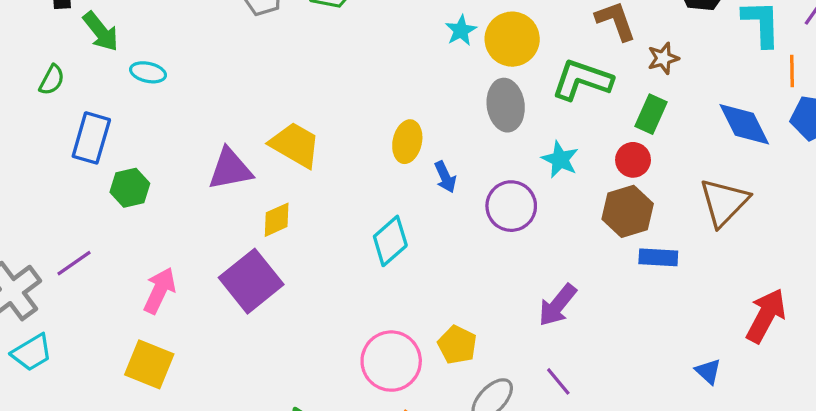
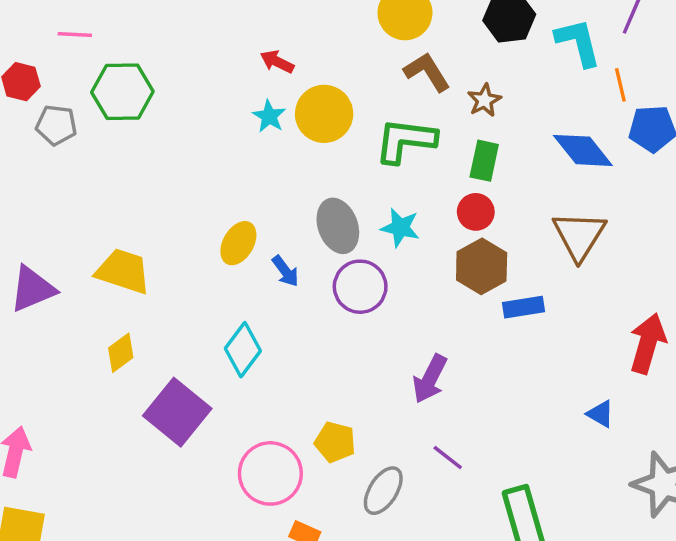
gray ellipse: (506, 105) -> (338, 226), moved
yellow ellipse: (407, 142) -> (238, 243), turned 30
purple triangle: (230, 169) -> (32, 289), moved
purple square: (251, 281) -> (177, 412), moved

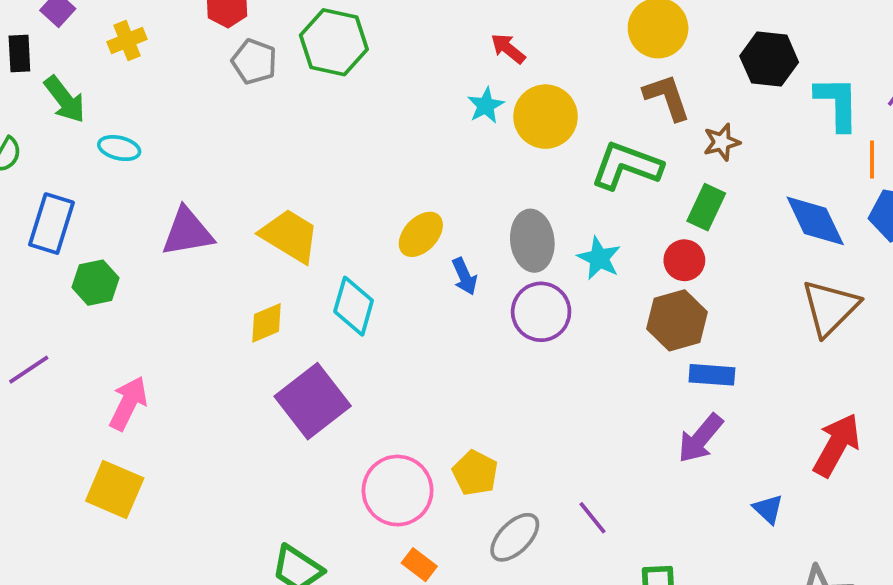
brown triangle: (579, 236) -> (830, 308), moved
cyan diamond: (243, 350) -> (354, 306), moved, turned -34
purple arrow: (430, 379) -> (700, 438), moved

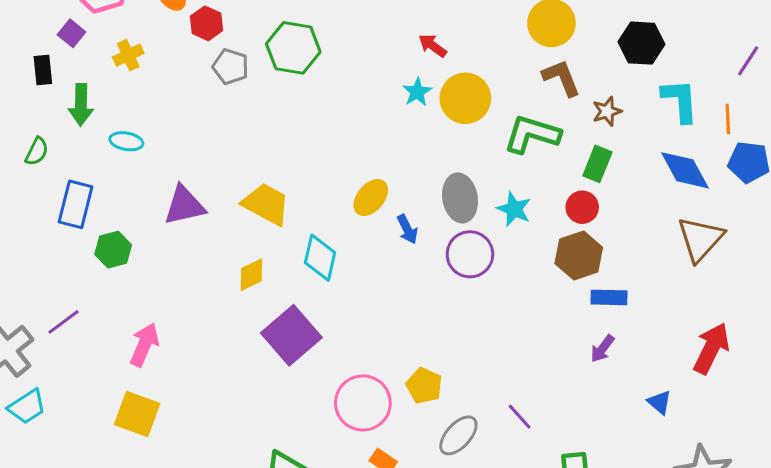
green arrow: (65, 99) -> (81, 105), turned 42
cyan L-shape: (837, 103) -> (680, 101), moved
purple arrow: (700, 438) -> (602, 349), size x0.7

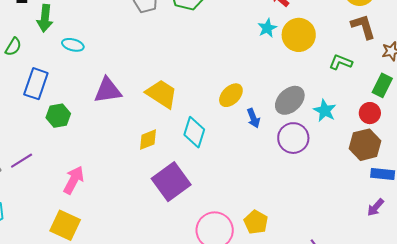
green L-shape: (532, 134) -> (341, 62), size x0.6
gray ellipse: (460, 198) -> (290, 100), turned 52

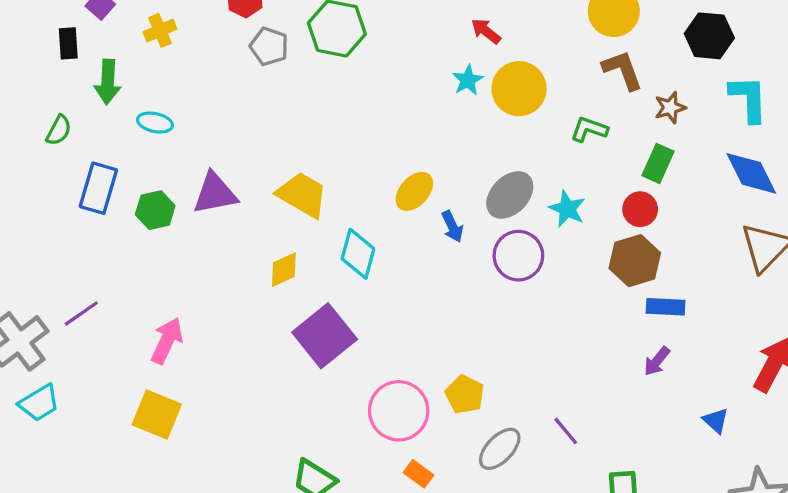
green hexagon: (58, 116) -> (155, 210), moved

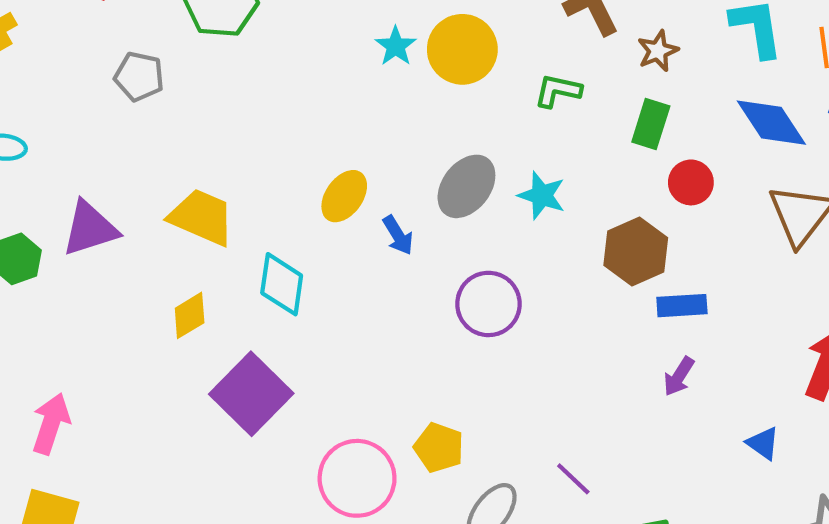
gray pentagon: (269, 46) -> (139, 76), moved
red circle: (640, 209) -> (691, 182), moved
purple circle: (518, 256) -> (488, 304), moved

